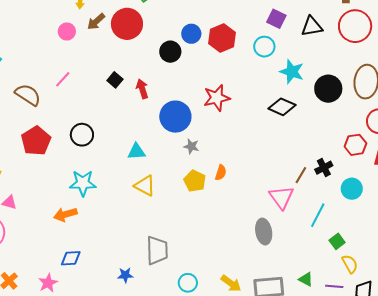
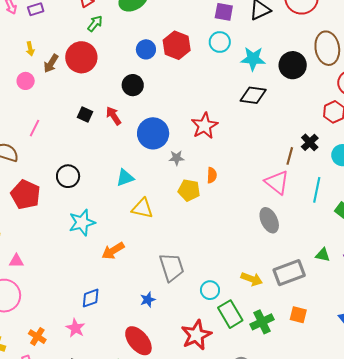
black circle: (170, 52) -> (133, 85), moved
red star: (217, 98) -> (205, 126), moved
orange arrow: (65, 214) -> (113, 251), moved

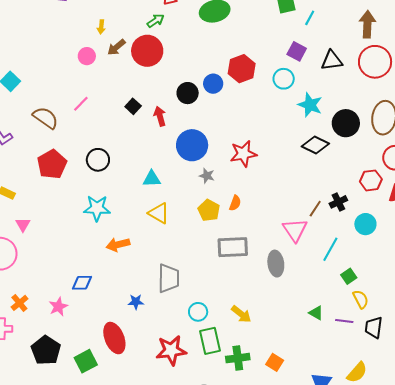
green arrow: (95, 24) -> (156, 21), moved
blue circle: (146, 49) -> (213, 84), moved
black diamond: (253, 95) -> (315, 145), moved
pink triangle: (16, 261) -> (23, 225), turned 42
gray rectangle: (289, 273) -> (233, 247), moved

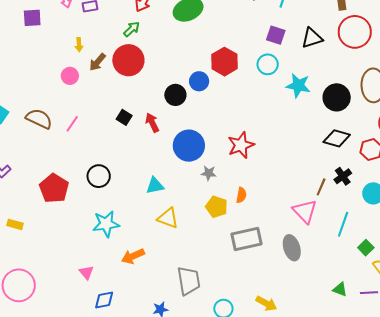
brown semicircle: (45, 118) -> (39, 119), moved
black diamond: (315, 145) -> (337, 138), moved
pink triangle: (23, 225) -> (86, 272), moved

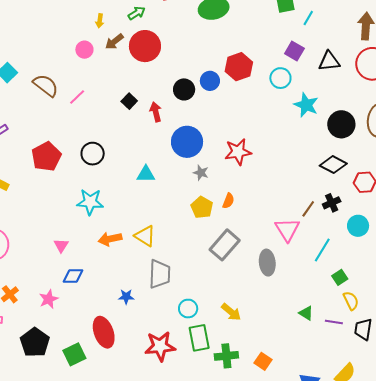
green arrow: (132, 29) -> (137, 13), moved
yellow triangle: (168, 218) -> (145, 236), moved
gray rectangle: (246, 239) -> (225, 245), turned -48

